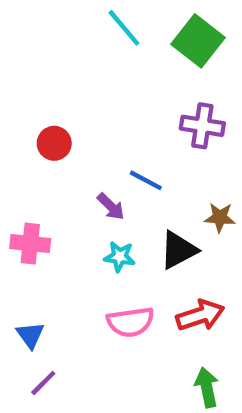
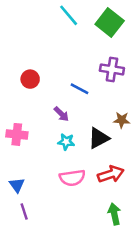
blue line: (146, 180) -> (79, 89), moved
purple line: (43, 383) -> (24, 211), turned -63

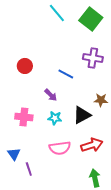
pink cross: (17, 134) -> (24, 117), moved
purple line: (24, 211) -> (29, 169), moved

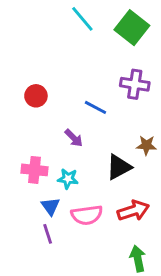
cyan star: (55, 118) -> (68, 179), moved
blue triangle: (14, 154) -> (50, 206), moved
purple line: (29, 169) -> (48, 234), moved

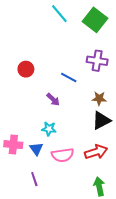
brown star: (146, 145) -> (99, 98), moved
black triangle: (119, 167) -> (101, 120), moved
pink cross: (35, 170) -> (13, 145), moved
purple line: (48, 234) -> (34, 179), moved

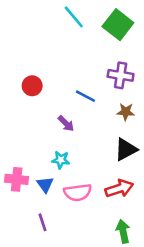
brown star: (99, 98) -> (126, 112), moved

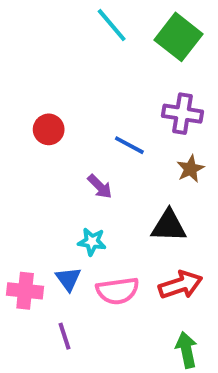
brown star: (126, 112) -> (190, 169), turned -30
black triangle: (126, 149) -> (169, 226), moved, turned 30
pink cross: (17, 179) -> (25, 291), moved

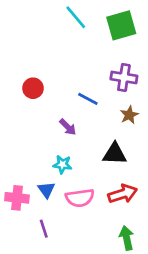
green square: (179, 37) -> (121, 25), turned 36

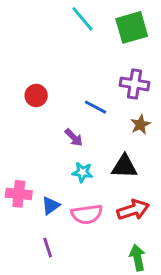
cyan star: (62, 164) -> (82, 172), moved
blue triangle: (46, 190) -> (51, 206), turned 30
pink cross: (17, 198) -> (19, 194), moved

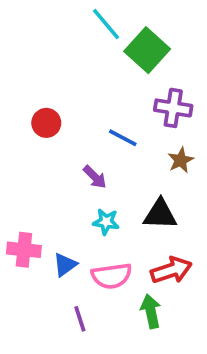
green square: (132, 27) -> (147, 50), moved, turned -32
purple line: (48, 248) -> (80, 319), moved
green arrow: (137, 258) -> (151, 311), moved

